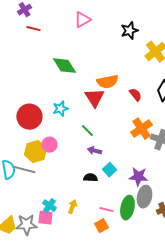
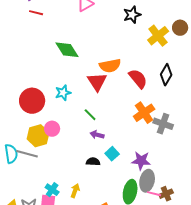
red semicircle: (135, 95) -> (138, 79), size x1.5
pink line: (106, 210) -> (154, 194), moved

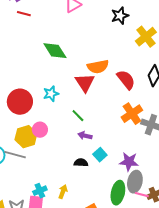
cyan cross: (52, 190) -> (40, 191), turned 32

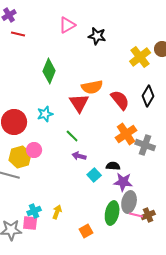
black star: (120, 16) -> (97, 36), moved, turned 30
green diamond: (55, 51) -> (49, 71), turned 55
black semicircle: (81, 163) -> (113, 166), moved

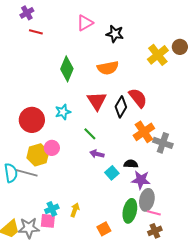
orange semicircle: (92, 87) -> (108, 68), moved
black diamond: (148, 96) -> (121, 107), moved
brown cross: (148, 215) -> (155, 231), moved

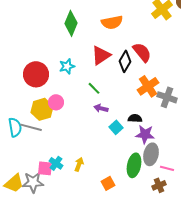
red triangle: (97, 101) -> (101, 55), turned 30
cyan cross: (52, 209) -> (56, 163), turned -32
pink line: (154, 213) -> (167, 168), moved
pink square: (48, 221) -> (45, 168), moved

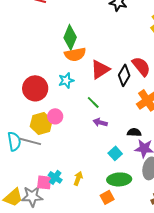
orange semicircle: (112, 22) -> (75, 54), moved
cyan square: (116, 127) -> (115, 153), moved
green ellipse: (134, 165) -> (119, 179), moved, turned 75

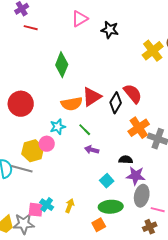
orange semicircle: (75, 54) -> (72, 104), moved
cyan star: (66, 80) -> (58, 127), moved
red circle: (35, 88) -> (21, 104), moved

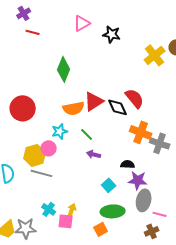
black diamond: (116, 103) -> (118, 107), turned -55
orange cross: (139, 128) -> (141, 132), turned -35
gray line: (22, 169) -> (42, 173), moved
pink square: (36, 210) -> (66, 221), moved

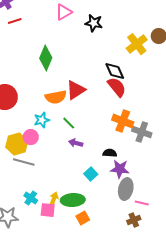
red line: (33, 32) -> (15, 21), turned -32
black diamond: (118, 107) -> (115, 71), moved
green ellipse: (113, 211) -> (73, 200), moved

